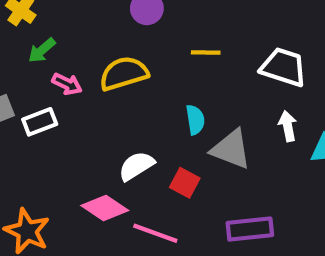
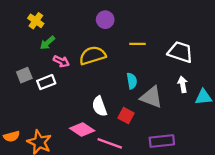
white semicircle: (136, 166) -> (99, 106), turned -78

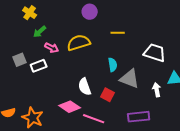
white trapezoid: (180, 52) -> (155, 53), moved
white arrow: (183, 84) -> (157, 90), moved

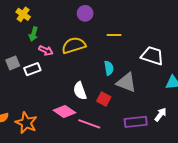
green arrow: (40, 32) -> (33, 34), turned -32
white arrow: (157, 90) -> (161, 115), moved, turned 48

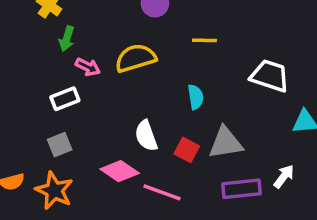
gray square: (13, 63) -> (60, 145), moved
gray triangle: (126, 83) -> (226, 143), moved, turned -30

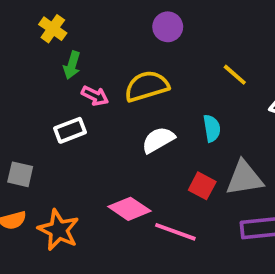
yellow line: (204, 40) -> (235, 75), moved, turned 40
white semicircle: (146, 136) -> (158, 140), moved, turned 80
gray square: (60, 145) -> (20, 174), moved, turned 35

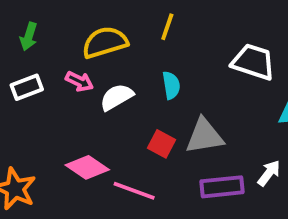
green arrow: (72, 65) -> (29, 36), moved
yellow line: (235, 75) -> (167, 27), moved, turned 68
pink arrow: (95, 96) -> (79, 81), moved

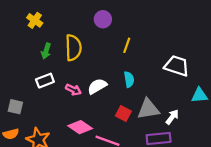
yellow semicircle: (105, 42) -> (73, 48), moved, turned 105
pink arrow: (79, 81) -> (73, 90), moved
white arrow: (269, 173) -> (172, 117), moved

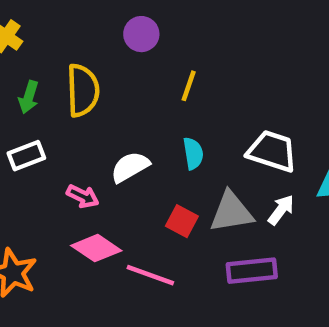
white trapezoid: (177, 66) -> (272, 151), moved
pink arrow: (73, 90) -> (83, 196), moved
white arrow: (172, 117) -> (281, 210), moved

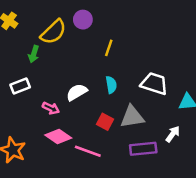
yellow semicircle: (83, 90) -> (53, 32), moved, turned 48
green arrow: (29, 97) -> (34, 54), moved
white arrow: (281, 210) -> (173, 134), moved

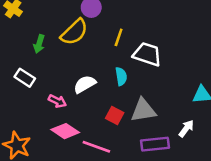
yellow semicircle: (53, 32) -> (74, 32), moved
white trapezoid: (154, 84) -> (147, 54), moved
white rectangle: (20, 86) -> (25, 78), turned 54

